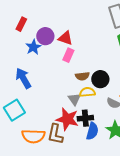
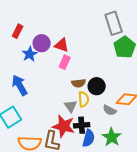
yellow semicircle: (87, 92) -> (84, 99), turned 91

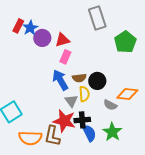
gray rectangle: (114, 23) -> (97, 18), moved
red triangle: (62, 45) -> (62, 40), turned -35
blue star: (30, 54) -> (30, 28), moved
blue arrow: (20, 85) -> (60, 80), moved
blue semicircle: (89, 138) -> (89, 133), turned -42

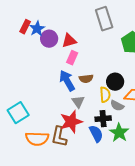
black circle: (97, 81) -> (115, 82), moved
yellow semicircle: (84, 94) -> (105, 95), moved
black cross: (82, 120) -> (103, 119), moved
red star: (64, 121) -> (71, 122), turned -30

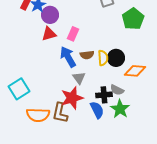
red triangle: (69, 41) -> (49, 34), moved
yellow semicircle: (105, 95) -> (103, 58), moved
gray semicircle: (117, 106) -> (117, 90), moved

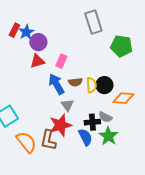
green pentagon: (133, 19) -> (121, 46), turned -30
orange semicircle: (38, 115) -> (26, 142), turned -130

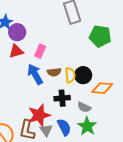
gray triangle: (67, 105) -> (46, 130), moved
black cross: (92, 122) -> (62, 98), moved

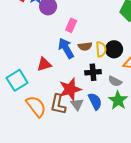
red triangle: (16, 51) -> (44, 64), moved

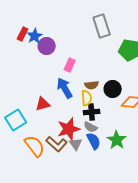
brown semicircle: (85, 46) -> (92, 85), moved
yellow semicircle: (101, 49) -> (87, 98), moved
gray semicircle: (115, 81) -> (91, 127), moved
brown L-shape: (58, 104) -> (57, 144), turned -60

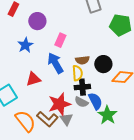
blue star: (35, 36) -> (25, 45), moved
blue semicircle: (94, 141) -> (95, 101), moved

